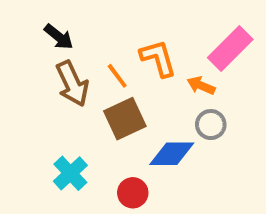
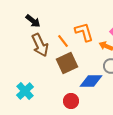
cyan cross: (70, 173) -> (25, 91), moved

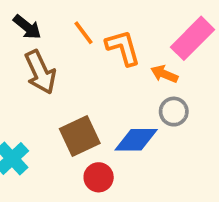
orange line: (63, 41) -> (84, 33), moved
brown square: (67, 63) -> (80, 136), moved

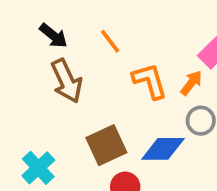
orange L-shape: (123, 48) -> (150, 81), moved
orange arrow: (164, 74) -> (191, 83), turned 104

